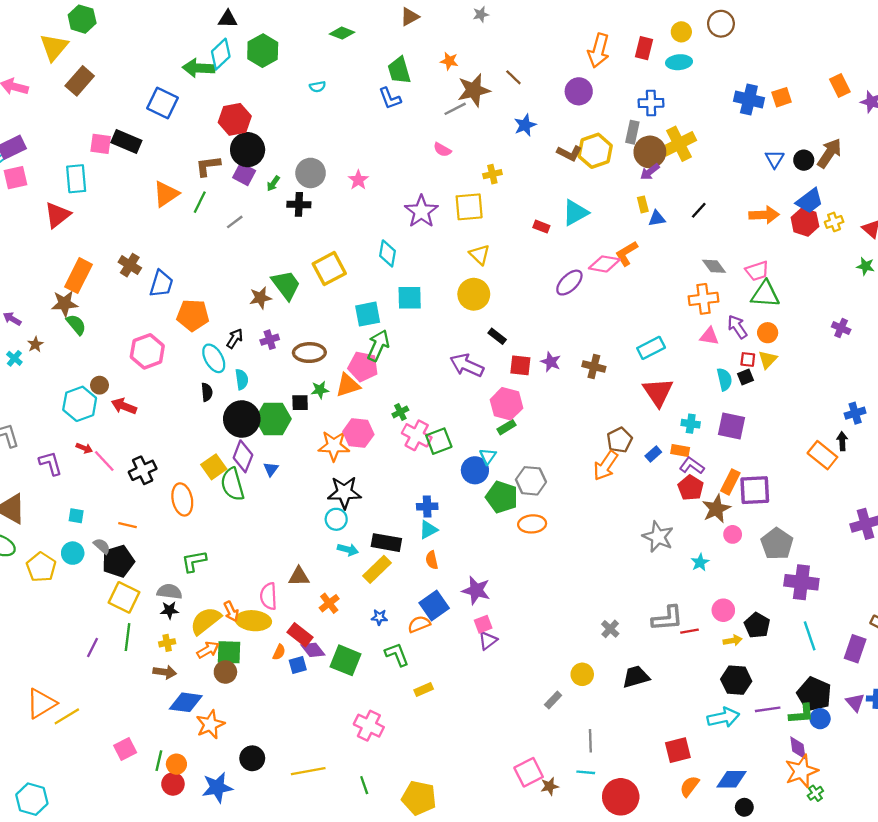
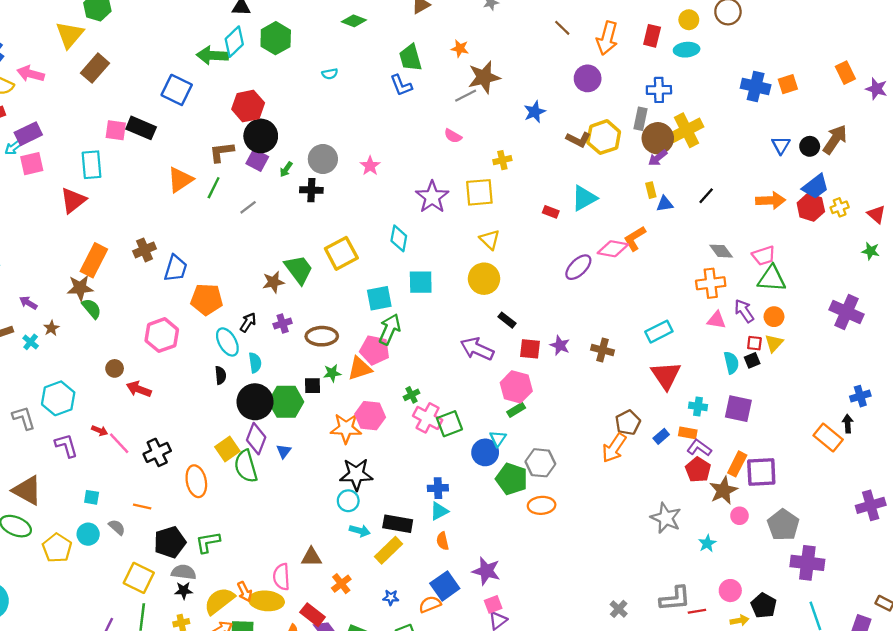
brown line: (513, 77) -> (562, 28), moved
brown cross: (130, 265) -> (145, 250), turned 35
purple cross: (841, 328) -> (846, 312), size x1.8
cyan hexagon: (80, 404) -> (58, 398), moved
black pentagon: (118, 561) -> (170, 542), moved

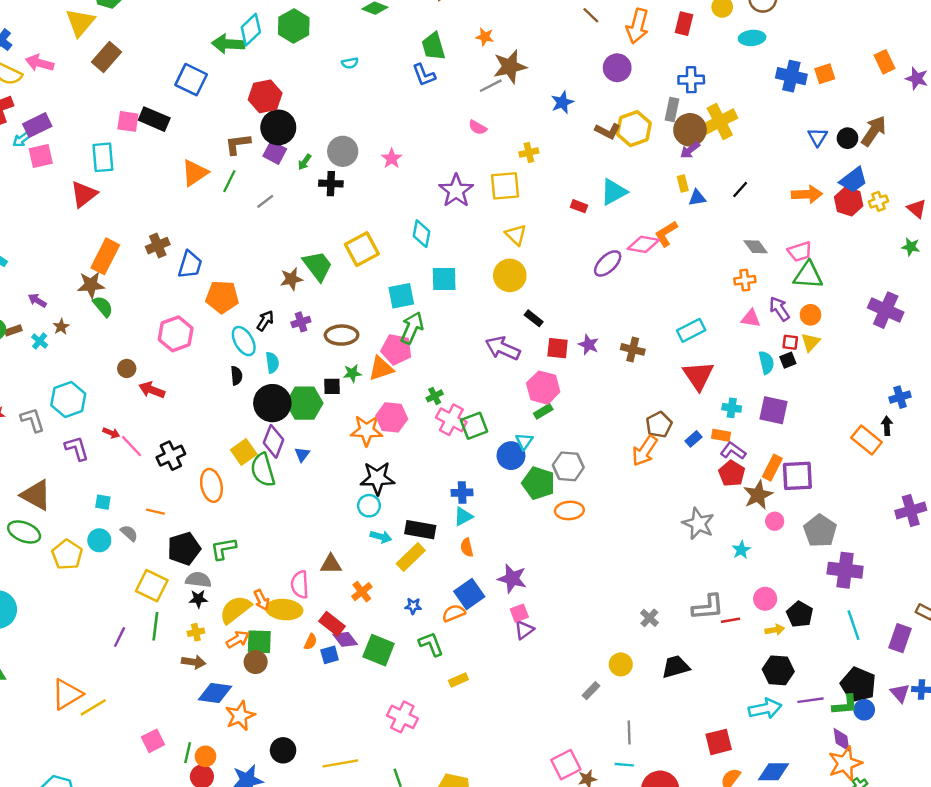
cyan ellipse: (687, 50) -> (752, 38), moved
orange cross: (711, 283) -> (745, 280), size x0.7

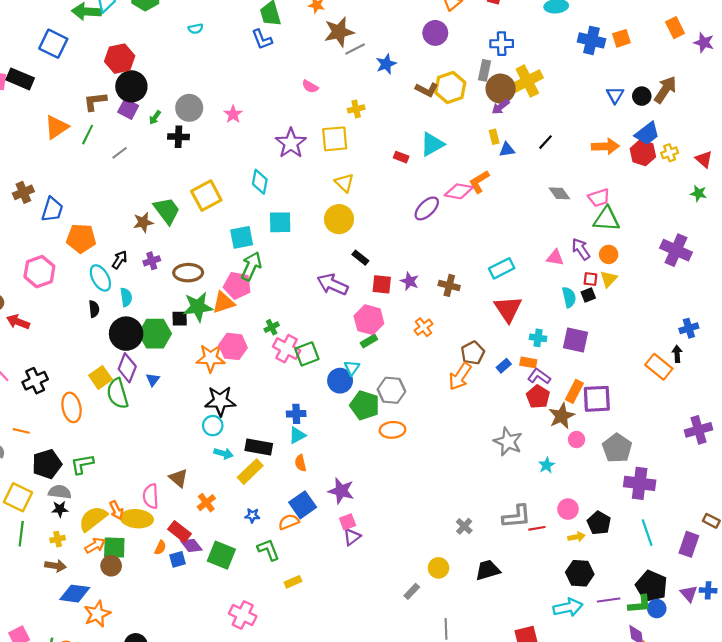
gray line: (491, 86) -> (355, 49), moved
orange cross: (745, 280) -> (424, 327), moved, turned -30
green star: (352, 373) -> (198, 307), size x1.8
brown triangle: (331, 564) -> (179, 478), turned 42

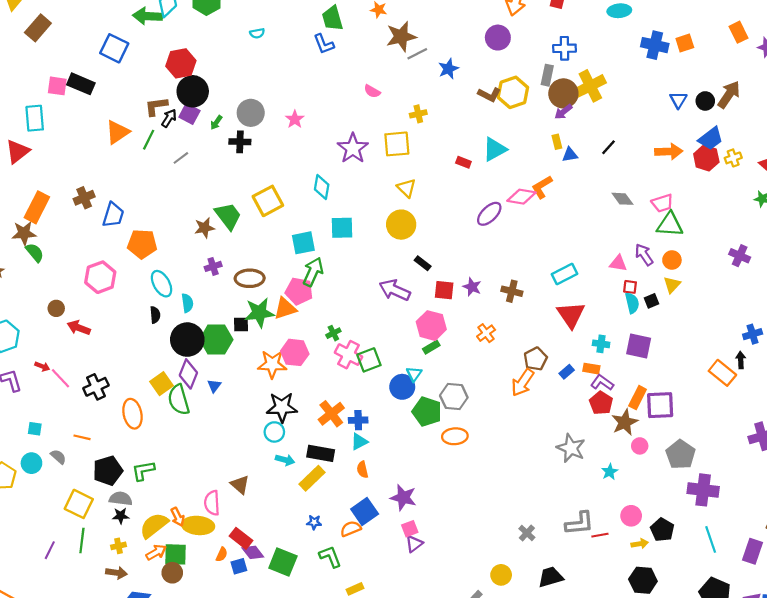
purple cross: (676, 250) -> (740, 256), size x0.7
black arrow: (120, 260) -> (169, 118), moved
red square: (590, 279) -> (630, 287), moved
orange cross: (206, 503) -> (331, 414), moved, size x1.4

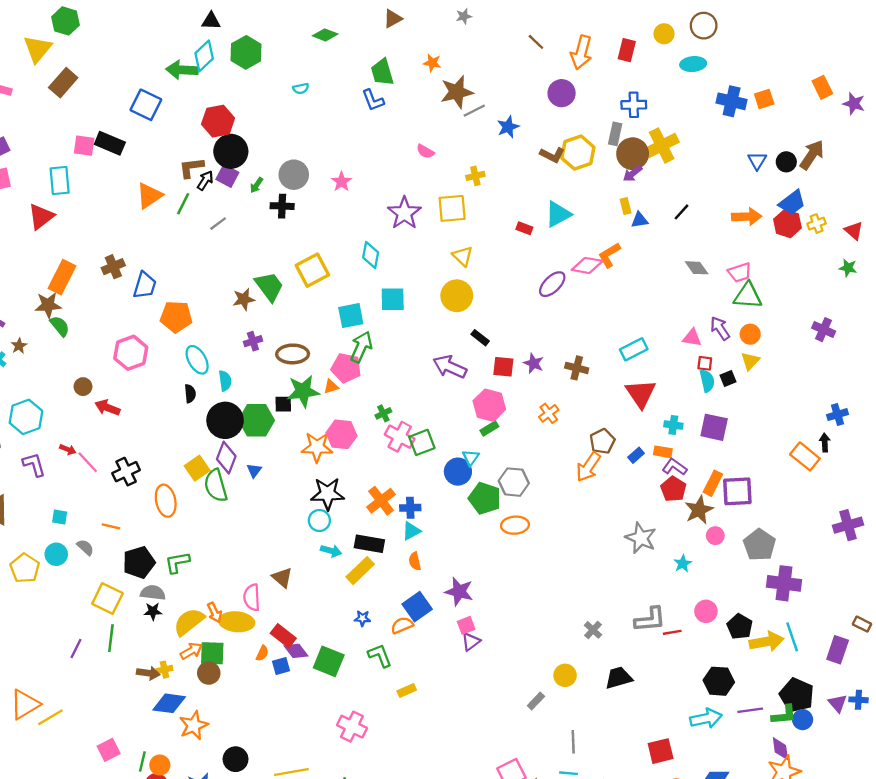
orange triangle: (285, 308) -> (331, 387), size x0.6
yellow arrow: (640, 544) -> (766, 642), moved, size x1.8
yellow cross: (119, 546) -> (164, 670), moved

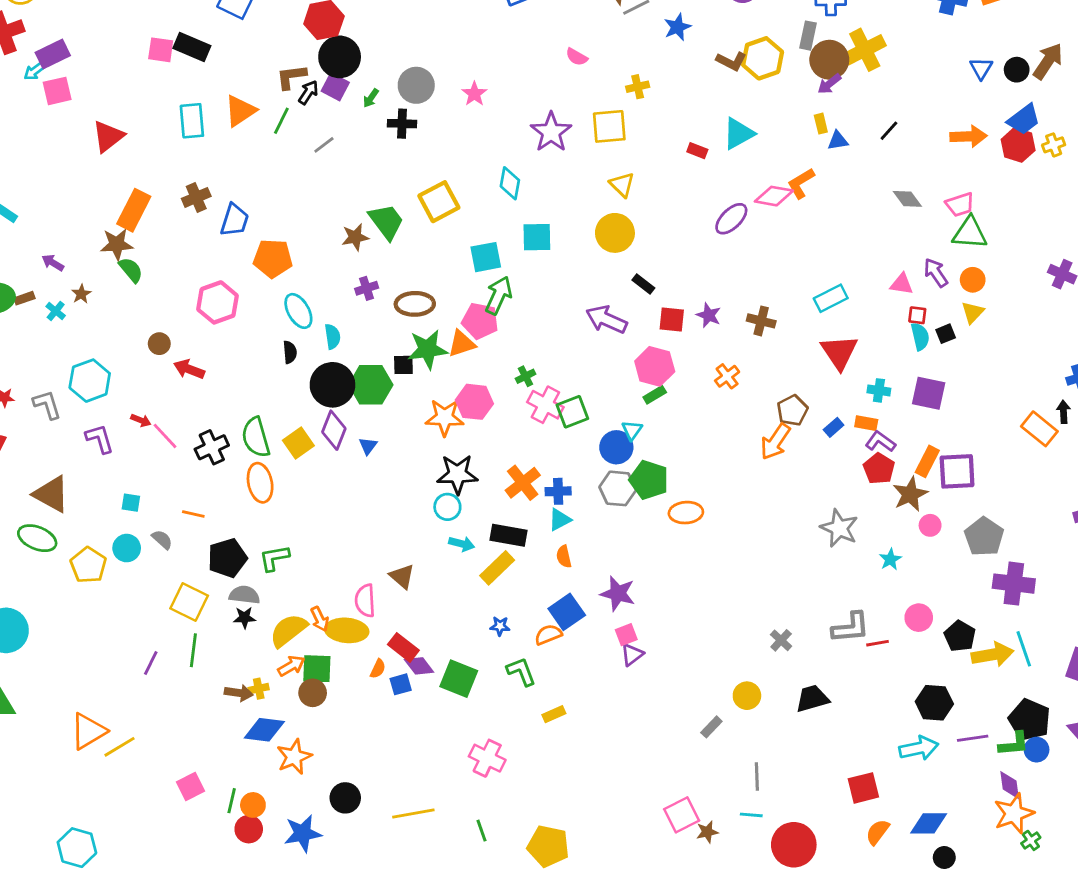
cyan rectangle: (60, 180) -> (192, 121), moved
orange triangle: (331, 387) -> (462, 344), size x1.5
gray hexagon: (514, 482) -> (618, 488), moved
green semicircle: (216, 486) -> (256, 437), moved

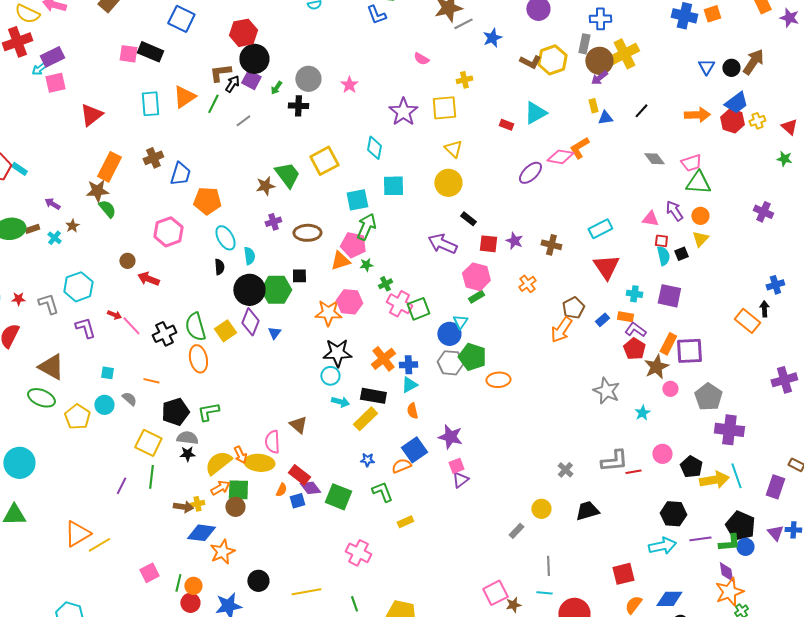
green star: (428, 349) -> (366, 265), moved, size x0.5

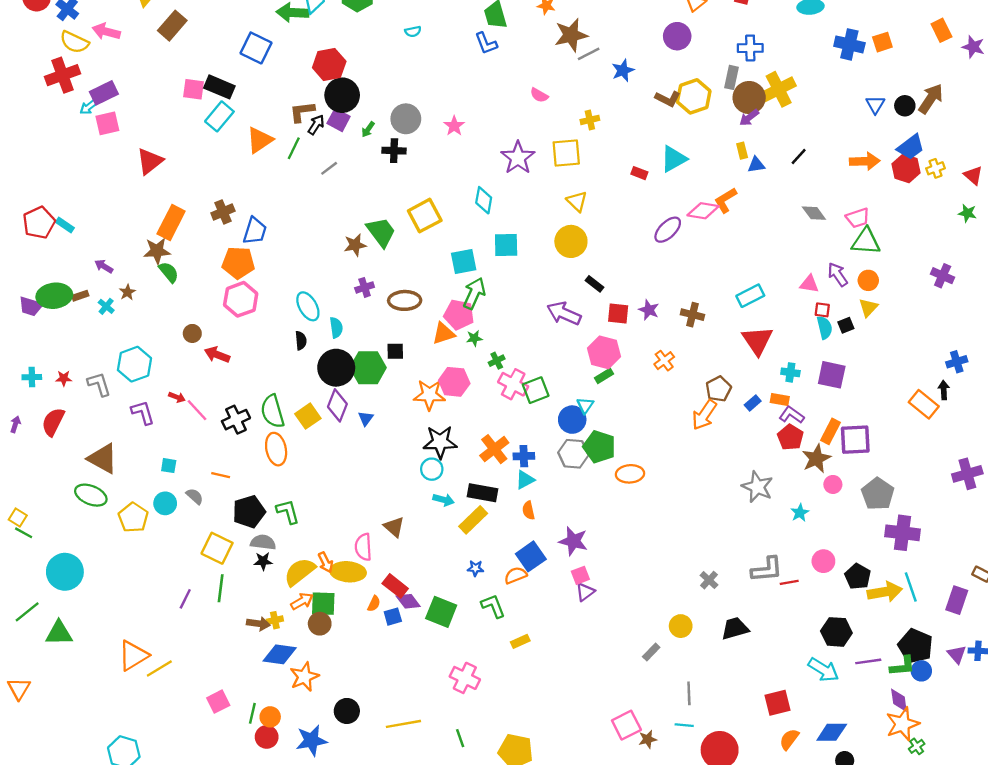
cyan rectangle: (150, 104) -> (219, 116), moved, turned 45
orange pentagon: (207, 201) -> (238, 263), moved
green L-shape: (208, 412) -> (288, 512), turned 85
cyan arrow: (662, 546) -> (823, 670), turned 44

